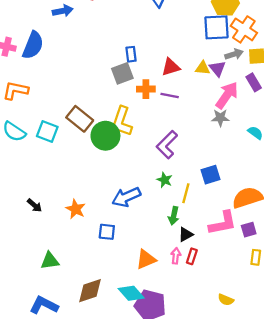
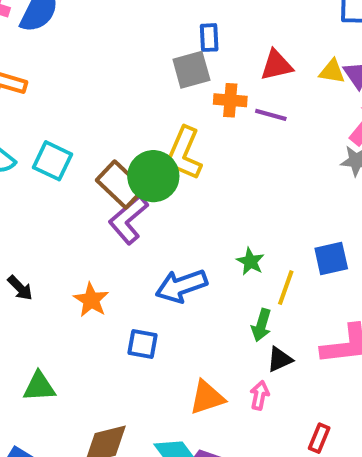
brown rectangle: (80, 119) -> (120, 185), moved
purple L-shape: (167, 145) -> (128, 220), moved
red rectangle: (192, 256) -> (319, 438), moved

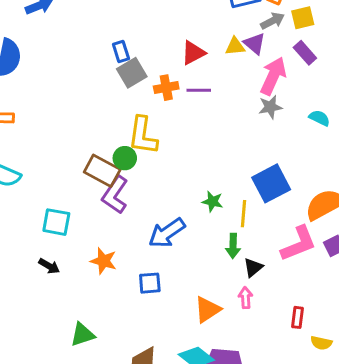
blue rectangle: (209, 38) -> (121, 51), moved
cyan square: (52, 161) -> (56, 222), moved
green circle: (153, 176) -> (125, 158), size x0.6
blue square: (331, 258) -> (271, 183), size x1.4

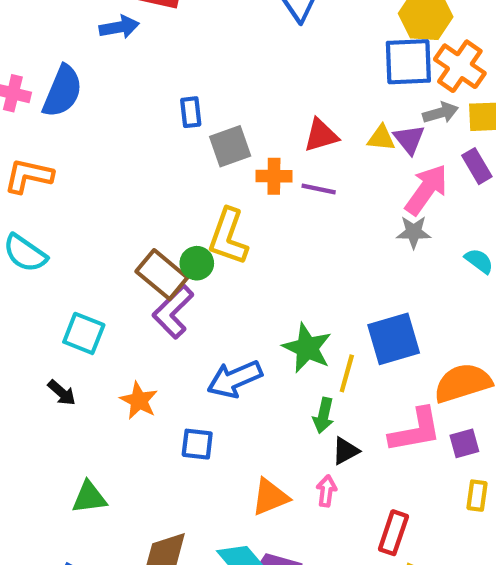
blue rectangle: (121, 51) -> (191, 112), moved
green star: (213, 202) -> (307, 348), size x1.6
red rectangle: (297, 317) -> (393, 533), size x1.4

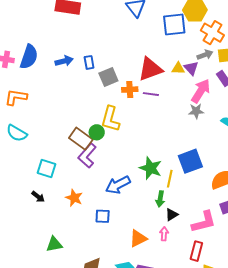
blue arrow: (119, 27) -> (64, 61), moved
blue square: (408, 62) -> (174, 25), moved
red triangle: (321, 135) -> (150, 69), size x1.5
pink L-shape: (415, 430) -> (204, 222), moved

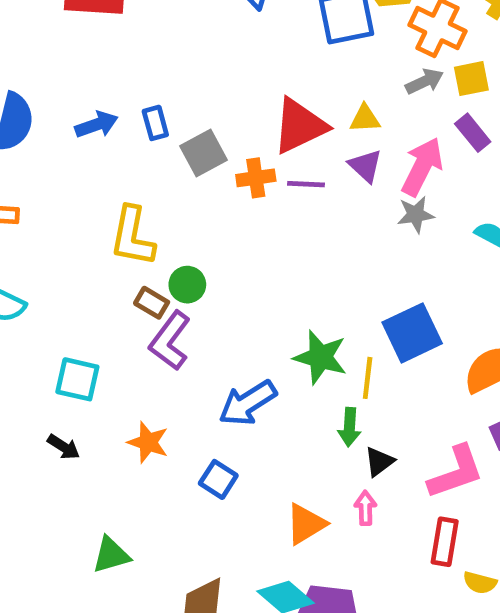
purple triangle: (191, 68) -> (365, 166), moved
yellow L-shape: (110, 119) -> (132, 236), moved
brown rectangle: (81, 139) -> (152, 303), size x0.6
blue square: (103, 216) -> (218, 479), turned 35

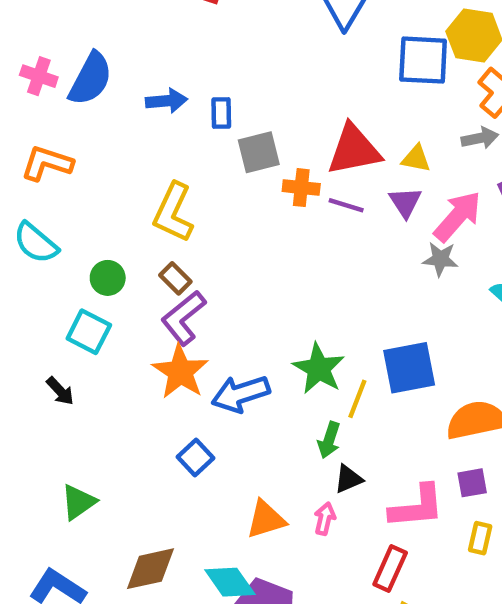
green circle: (187, 285) -> (108, 278), moved
orange star: (148, 442) -> (180, 372), moved, size x1.4
green triangle: (111, 555) -> (78, 502), turned -33

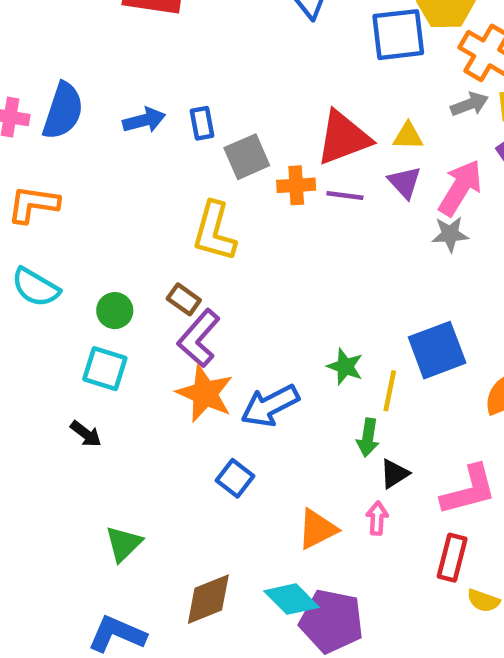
yellow L-shape: (173, 213) -> (214, 232), moved
green star: (319, 369) -> (345, 367), size x0.7

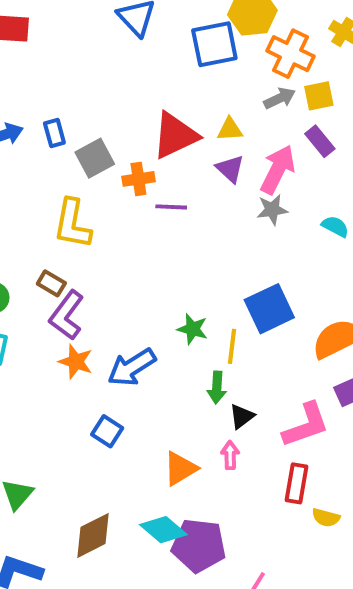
purple line: (345, 196) -> (171, 207), moved
orange star: (205, 394) -> (76, 362), size x0.7

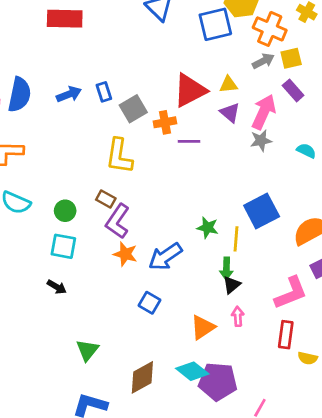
black triangle: (242, 416) -> (232, 285), moved

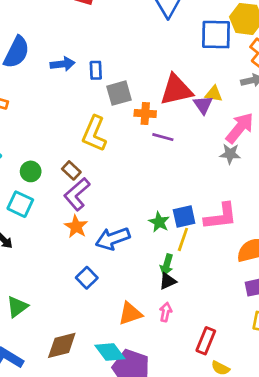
purple triangle: (230, 113) -> (203, 105), moved
blue square: (262, 211) -> (184, 217), moved, size x0.7
pink L-shape: (291, 293) -> (221, 216), moved

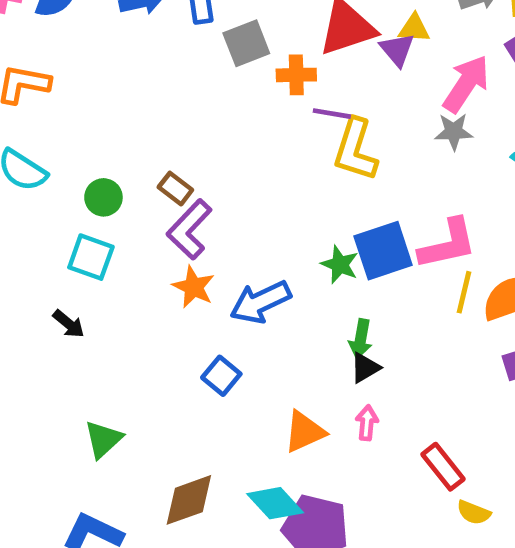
yellow L-shape: (94, 134) -> (355, 150), moved
blue square: (184, 217) -> (383, 251), size x1.4
yellow line: (183, 239) -> (464, 292), moved
red rectangle: (206, 341) -> (443, 467), turned -55

